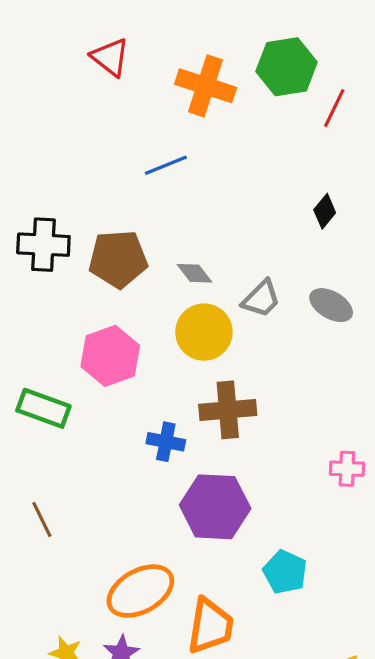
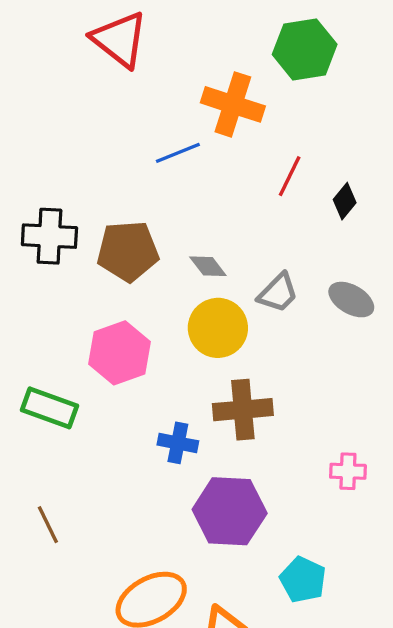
red triangle: (110, 57) -> (120, 39), size x1.4
orange cross: (206, 86) -> (233, 104), moved
red line: (334, 108) -> (290, 176), moved
pink cross: (347, 469) -> (348, 471), moved

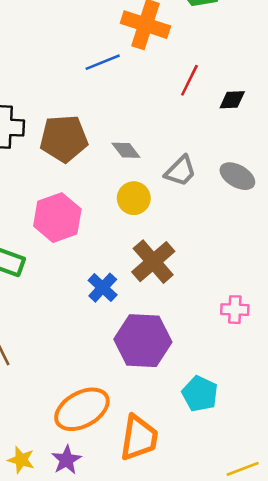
black diamond: (345, 201) -> (232, 100), turned 48
yellow circle: (218, 328) -> (134, 198), size x0.7
brown cross: (243, 410) -> (153, 262), turned -36
blue cross: (178, 443) -> (103, 288), turned 32

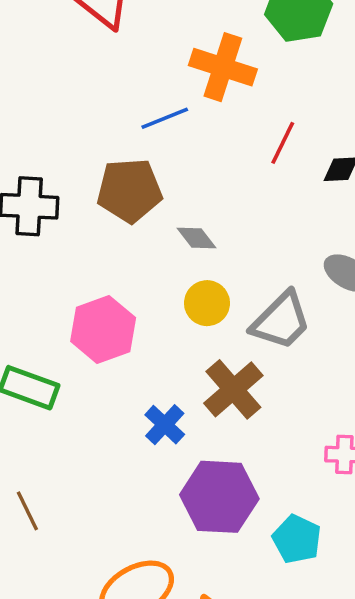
brown pentagon: (64, 139) -> (130, 190), moved
gray trapezoid: (180, 171) -> (281, 321), moved, size x1.4
cyan pentagon: (200, 394) -> (297, 539), moved

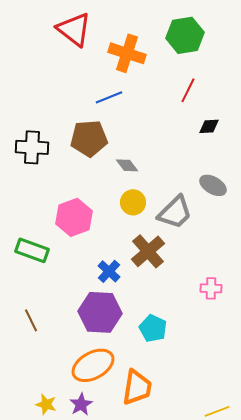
orange cross: (223, 67) -> (127, 53), moved
red line: (283, 143) -> (188, 90), moved
purple hexagon: (219, 497) -> (100, 312), moved
cyan pentagon: (297, 539) -> (153, 328), moved

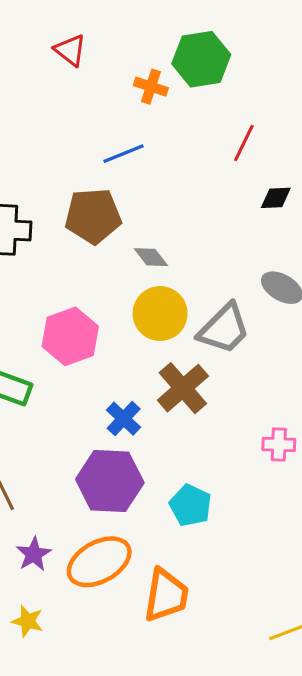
red triangle: (74, 29) -> (70, 50), size x0.6
green hexagon: (185, 35) -> (201, 59), moved
orange cross: (127, 53) -> (151, 87), size x0.6
yellow circle: (133, 202) -> (160, 314), size x1.4
purple star: (81, 404) -> (34, 554), moved

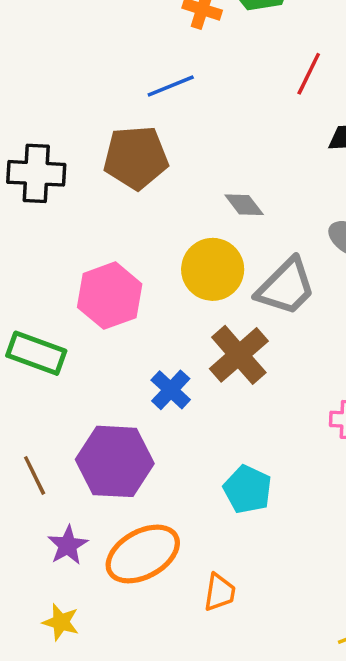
gray diamond: (151, 257) -> (244, 205), moved
purple hexagon: (110, 481) -> (115, 461), moved
orange trapezoid: (166, 595) -> (220, 592), size x0.6

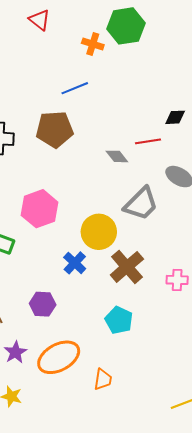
red line: (309, 74) -> (148, 141), moved, turned 55
yellow circle: (213, 269) -> (99, 232), moved
brown cross: (239, 355) -> (127, 267), moved
purple hexagon: (115, 461) -> (43, 304), size x0.6

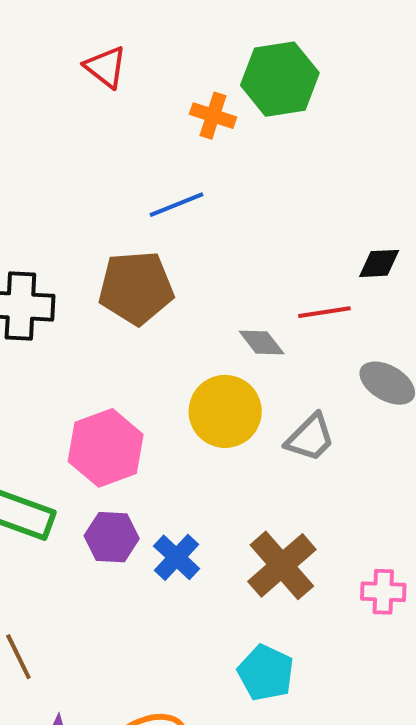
gray trapezoid: (141, 204) -> (310, 438), size x0.7
yellow circle: (99, 232) -> (225, 411), moved
purple hexagon: (43, 304) -> (112, 537), moved

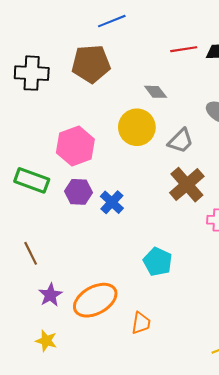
red line: (324, 312) -> (184, 49), moved
brown cross: (282, 565) -> (187, 185), moved

